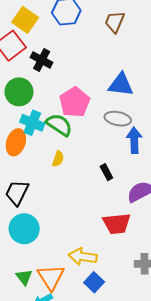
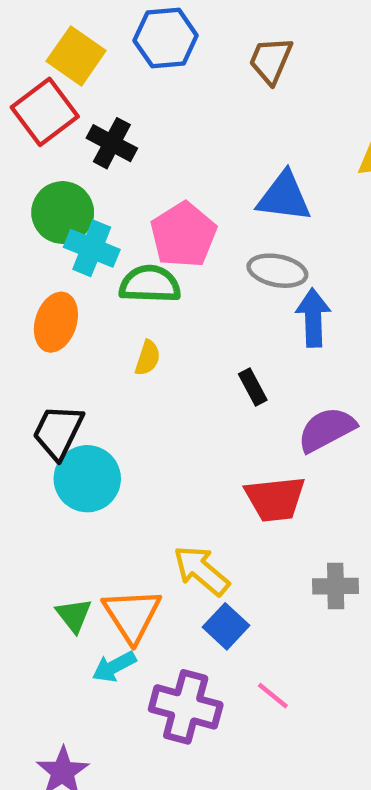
cyan cross: (32, 123) -> (92, 248), moved
green semicircle: (59, 125) -> (150, 284), turned -32
cyan circle: (24, 229) -> (87, 479), moved
yellow arrow: (83, 257) -> (201, 570), turned 32

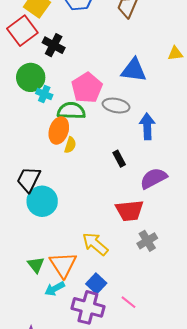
cyan cross: (92, 248) -> (44, 94), size x0.7
gray ellipse: (277, 271) -> (116, 106), moved
orange ellipse: (56, 322) -> (59, 130), moved
gray cross: (336, 586) -> (147, 241), moved, turned -30
blue square: (226, 626) -> (96, 283), moved

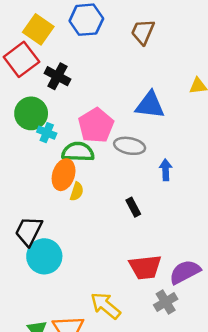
blue arrow: (147, 126) -> (166, 170), size x0.7
purple semicircle: (153, 178) -> (185, 272), moved

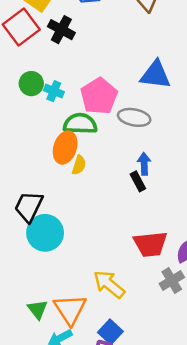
black cross: (58, 76) -> (61, 30), moved
green circle: (31, 113) -> (31, 84), size x0.7
cyan cross: (47, 133) -> (54, 91), moved
blue arrow: (166, 170) -> (144, 164), moved

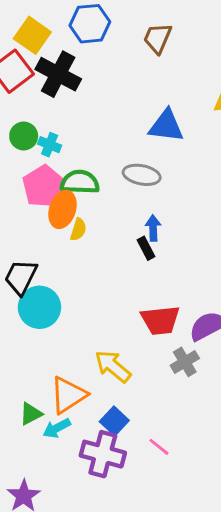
black cross: (61, 30) -> (58, 74), size x1.4
pink pentagon: (99, 96) -> (44, 186), moved
green triangle: (38, 309) -> (31, 414), moved, turned 40
orange triangle: (70, 309) -> (68, 395), turned 30

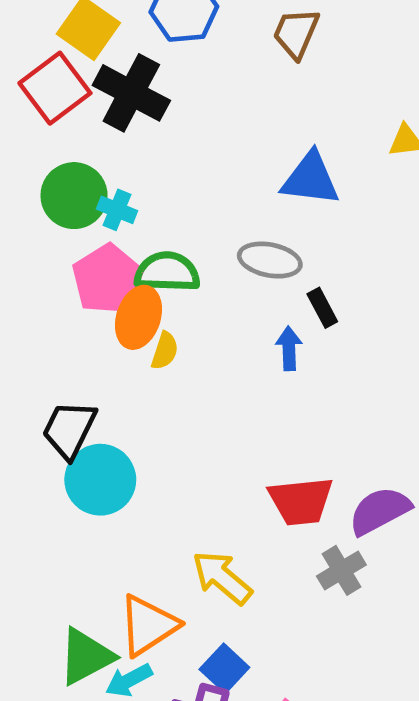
green circle: (24, 136) -> (74, 196), size x1.4
black rectangle: (146, 248) -> (322, 308), moved
green triangle: (31, 414) -> (86, 656), size x1.5

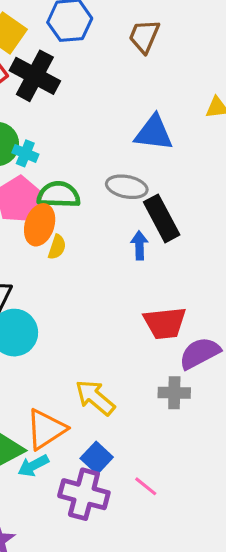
black rectangle: (322, 308) -> (162, 218), size x1.8
red trapezoid: (301, 501) -> (165, 323), moved
gray cross: (341, 570) -> (174, 393), turned 32

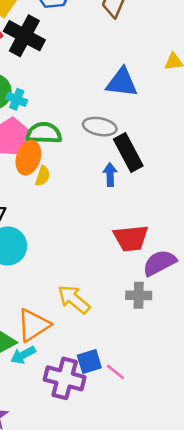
blue square: (97, 458) -> (89, 361), moved, turned 30

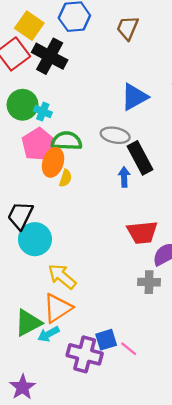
blue triangle: (122, 82) -> (134, 97), turned -36
yellow arrow: (74, 299) -> (62, 276), moved

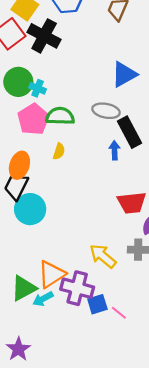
orange ellipse: (53, 162) -> (19, 165), moved
yellow arrow: (62, 276) -> (103, 256), moved
purple cross: (85, 354) -> (77, 288), moved

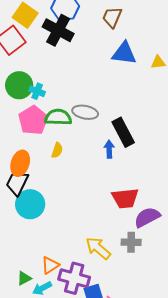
black cross: (44, 36) -> (58, 30), moved
blue triangle: (124, 74) -> (124, 53), moved, turned 36
gray ellipse: (106, 111) -> (85, 112), moved
orange triangle: (51, 274) -> (50, 265), size x0.7
green triangle: (24, 288) -> (24, 278), size x0.6

